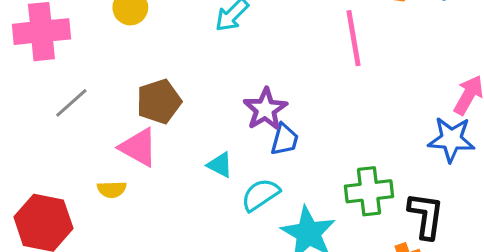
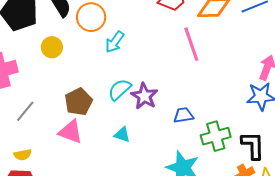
blue trapezoid: (285, 139) -> (183, 115), moved, turned -105
yellow semicircle: (112, 189) -> (23, 155), moved
cyan semicircle: (260, 195) -> (120, 90), moved

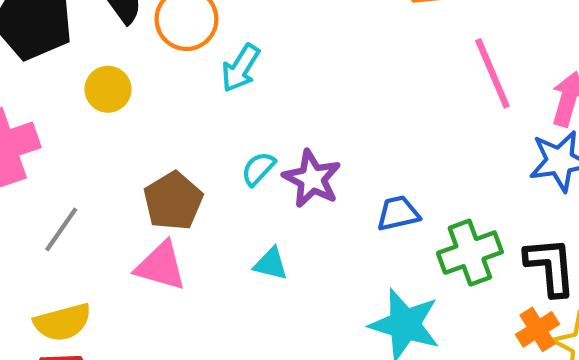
pink line: (191, 44) -> (492, 73), moved
cyan semicircle: (120, 90) -> (258, 169), size x0.7
yellow semicircle: (23, 155) -> (63, 322), size x1.5

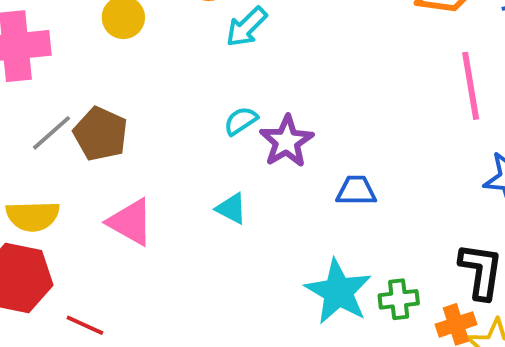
brown pentagon: (173, 201) -> (101, 134), moved, turned -30
green cross: (470, 253) -> (399, 299), moved, size x0.7
pink triangle: (161, 266) -> (130, 222), moved

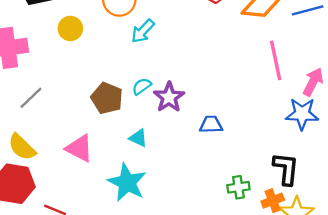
brown pentagon: (101, 134) -> (107, 98), moved
yellow semicircle: (33, 216) -> (22, 147), turned 48
cyan star: (338, 292) -> (127, 183), moved

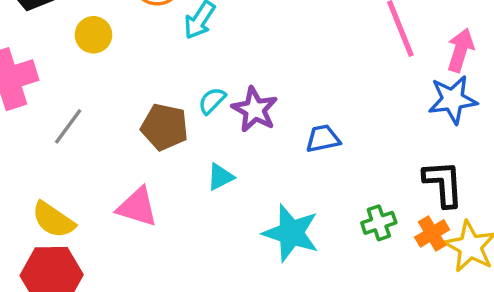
gray line: (31, 98) -> (68, 126), moved
cyan triangle: (138, 138) -> (220, 177), turned -42
cyan star: (127, 183) -> (291, 233), moved

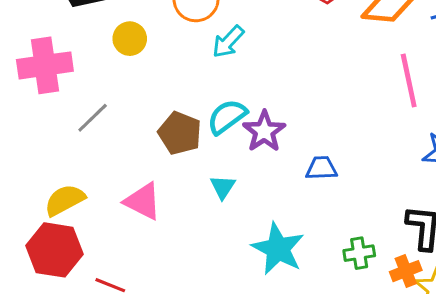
cyan semicircle: (212, 101) -> (227, 117), size x1.5
cyan triangle: (220, 177) -> (223, 187), turned -40
yellow semicircle: (53, 220) -> (65, 200), turned 108

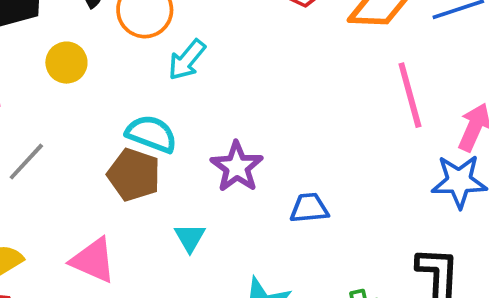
cyan semicircle: (227, 117) -> (151, 134), moved, turned 60

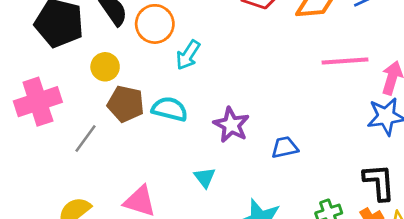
pink line: (410, 95) -> (345, 61), turned -72
brown pentagon: (134, 175) -> (126, 104), moved

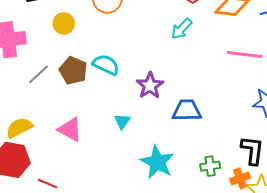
cyan arrow: (188, 55) -> (182, 29), moved
brown pentagon: (126, 104) -> (73, 71), moved
blue trapezoid: (285, 147) -> (187, 110), size x1.4

